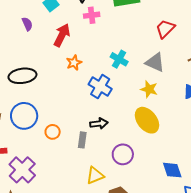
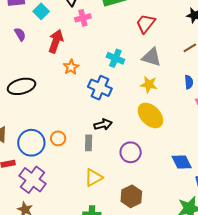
red trapezoid: (165, 29) -> (146, 24), moved
blue circle: (24, 116) -> (31, 143), moved
yellow triangle: (95, 175) -> (94, 178), moved

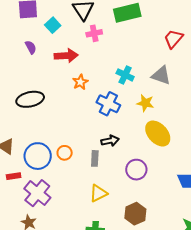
red trapezoid: (146, 24) -> (173, 39), moved
red arrow: (56, 41) -> (66, 56), turned 65
yellow star: (149, 84) -> (145, 103), moved

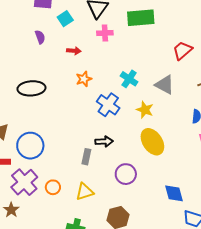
red arrow: (66, 56) -> (74, 51), size x0.6
orange circle: (65, 153) -> (53, 187), moved

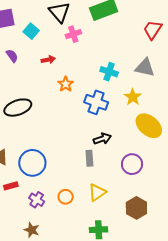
yellow star: (145, 110) -> (133, 97), turned 30
purple cross: (24, 182) -> (37, 200), size x0.6

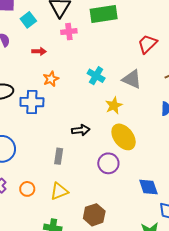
blue cross: (96, 102) -> (32, 102), moved, turned -30
black arrow: (102, 139) -> (81, 130), moved
purple circle: (132, 164) -> (108, 163), moved

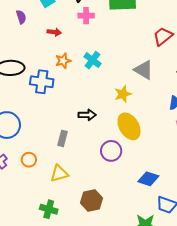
cyan cross: (96, 76) -> (92, 60), moved
blue diamond: (148, 187) -> (148, 179), turned -60
orange circle: (27, 189) -> (29, 160), moved

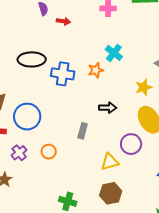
red arrow: (54, 32) -> (63, 21), moved
orange star: (63, 61) -> (96, 70), moved
yellow triangle: (59, 173) -> (110, 162), moved

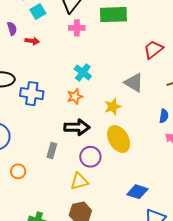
orange star: (96, 70) -> (75, 96), moved
black arrow: (108, 108) -> (77, 127), size x1.4
purple circle: (131, 144) -> (90, 157), moved

